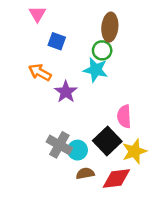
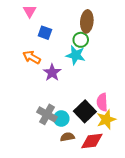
pink semicircle: (124, 116) -> (102, 102), moved

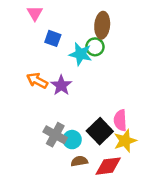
cyan star: (76, 55) -> (81, 54), moved
orange arrow: (32, 57) -> (37, 81), moved

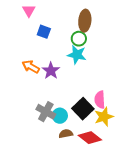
cyan star: (81, 54) -> (77, 55), moved
red diamond: (108, 166) -> (90, 138), turned 45

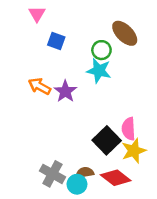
brown ellipse: (85, 21) -> (125, 33), moved, turned -50
gray cross: (46, 112) -> (52, 174), moved
cyan circle: (60, 116) -> (77, 184), moved

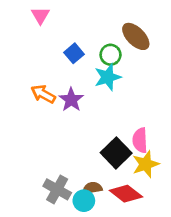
blue square: (56, 41) -> (74, 53), moved, turned 30
cyan star: (99, 71) -> (108, 77), turned -30

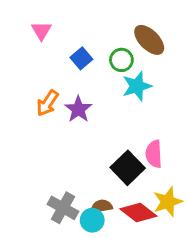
pink triangle: (40, 15) -> (41, 31), moved
cyan star: (108, 77) -> (137, 86), moved
orange arrow: (43, 94) -> (47, 103), turned -85
yellow star: (146, 164) -> (168, 202), moved

